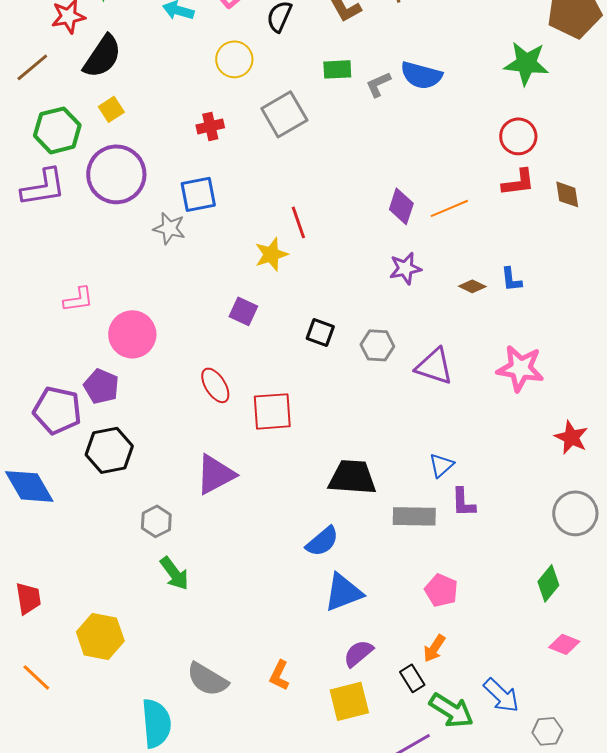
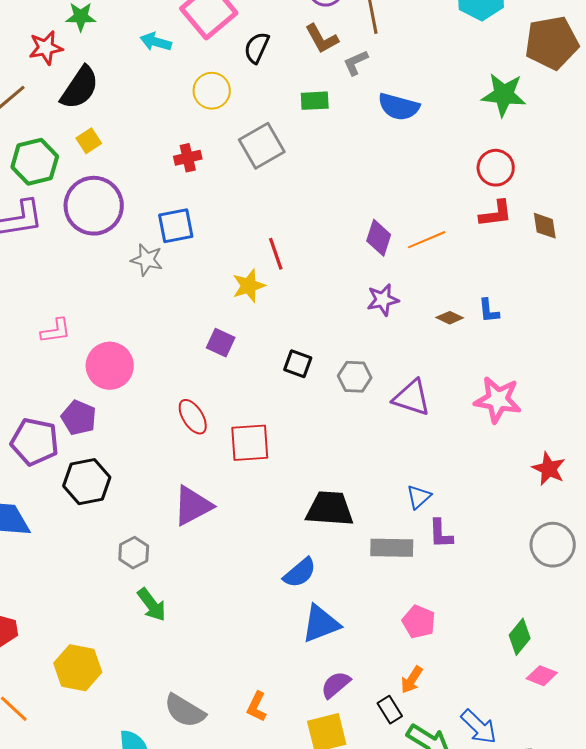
gray L-shape: (378, 84) -> (356, 63), moved
green diamond: (548, 583) -> (520, 637), moved

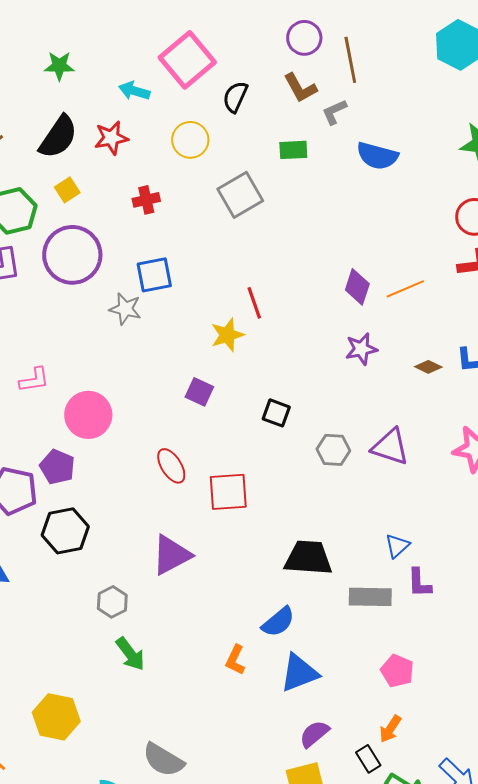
red star: (46, 48) -> (111, 138), moved
red cross: (188, 158) -> (146, 200), moved
gray hexagon: (355, 377) -> (333, 450), moved
orange L-shape: (257, 707) -> (235, 660), moved

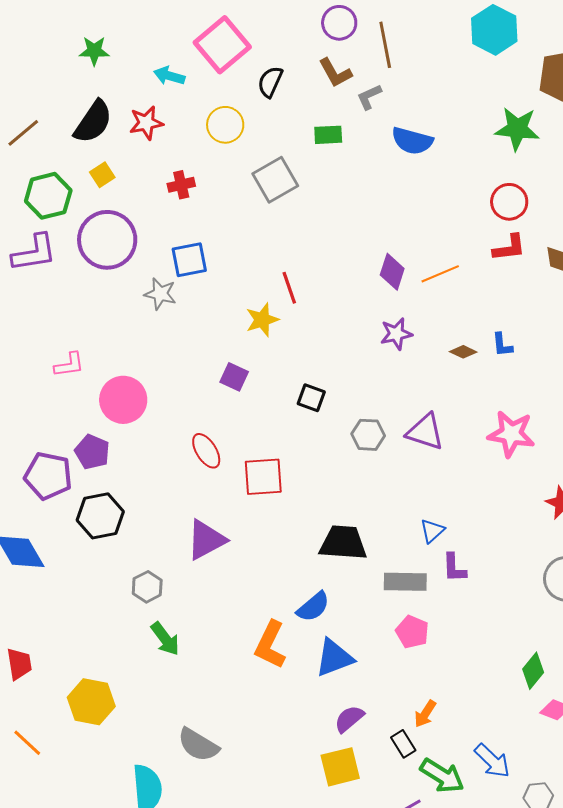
orange L-shape: (235, 660) -> (270, 645), size x1.6
pink pentagon: (397, 671) -> (412, 632), moved

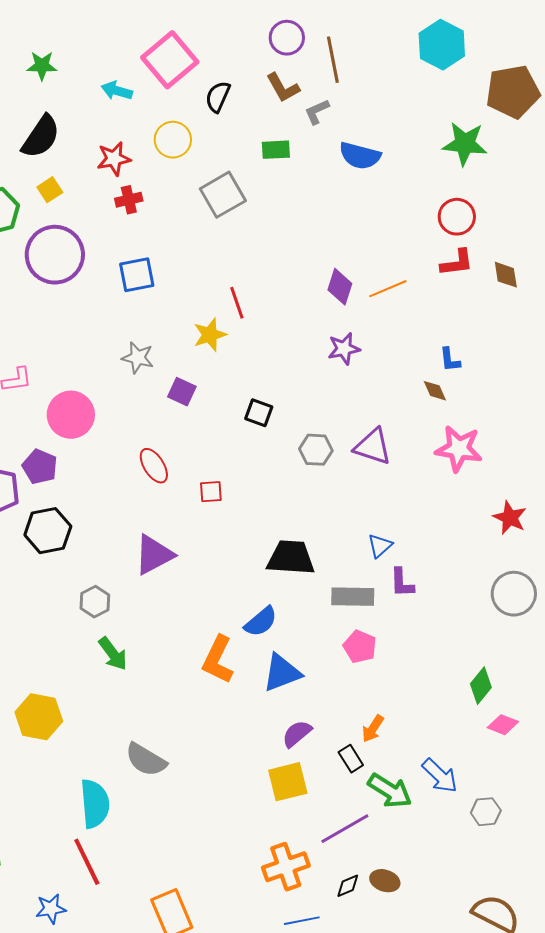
red star: (146, 123) -> (114, 159), moved
gray star: (160, 294) -> (138, 358), moved
brown diamond: (463, 352) -> (435, 391), moved, turned 40
red square: (263, 477) -> (211, 492), size x0.6

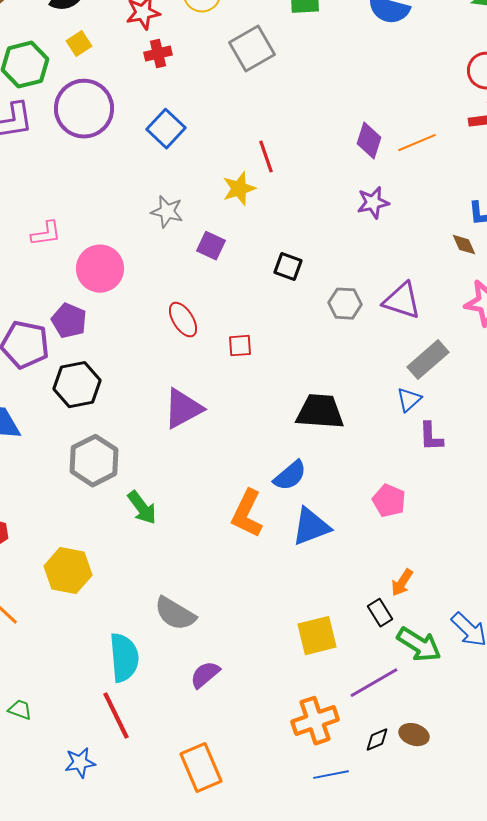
blue square: (137, 275) -> (166, 129), turned -36
gray rectangle: (353, 597) -> (428, 360), moved, turned -42
gray hexagon: (95, 602) -> (94, 461), moved, size x1.6
purple semicircle: (297, 734) -> (205, 675), moved

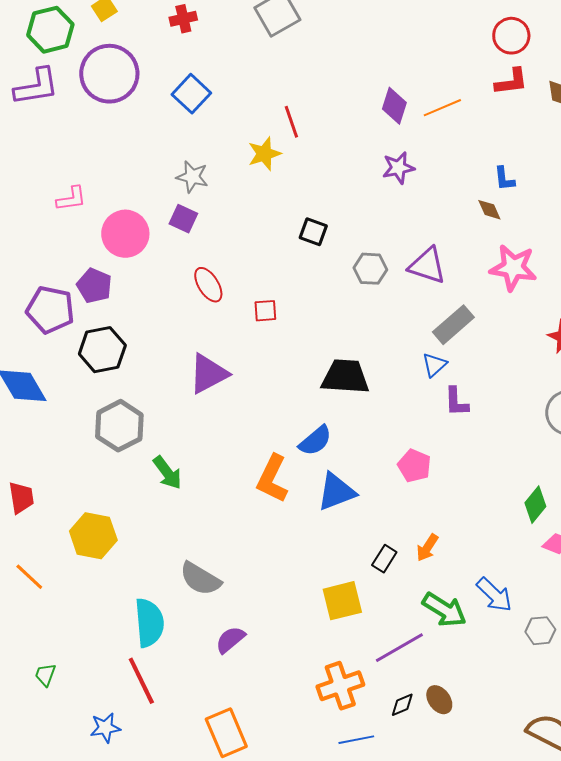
purple square: (211, 246) -> (183, 219), moved
black rectangle: (380, 613) -> (384, 559), moved, turned 64
green trapezoid: (20, 710) -> (45, 675), turned -90
brown ellipse: (414, 735) -> (439, 700), turned 36

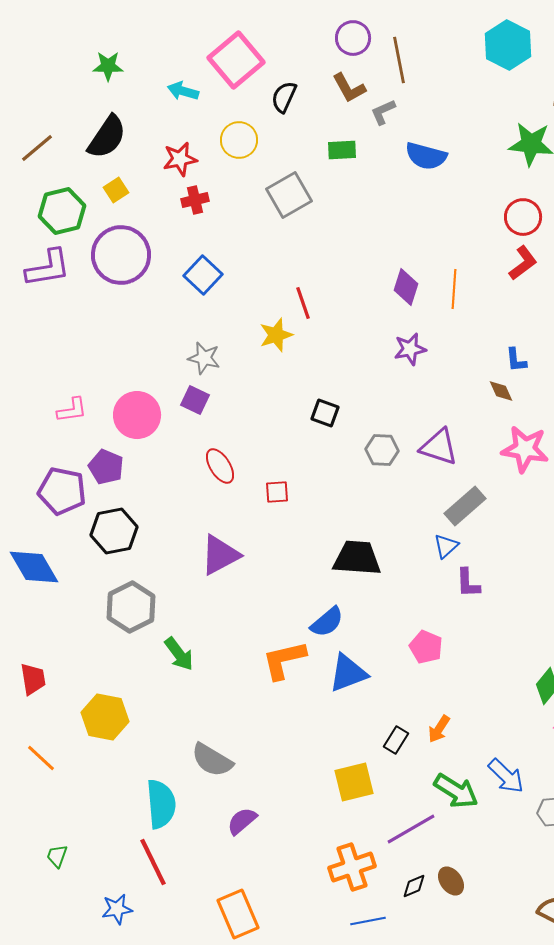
red L-shape: (511, 82) -> (523, 263), turned -30
orange line: (442, 108) -> (454, 289), turned -63
pink L-shape: (71, 199) -> (72, 410), moved
orange L-shape: (272, 479) -> (284, 660), turned 51

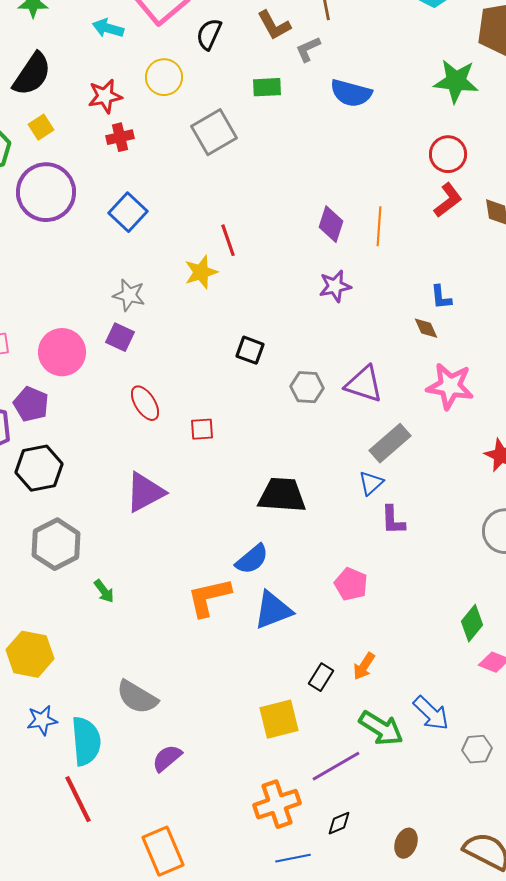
green arrow: (179, 654) -> (104, 591), size x0.7
brown ellipse: (451, 881) -> (406, 843), moved, turned 56
blue star: (117, 909) -> (42, 720), moved

